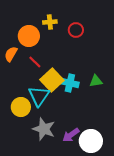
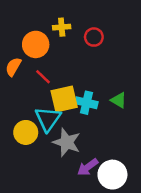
yellow square: (52, 80) -> (64, 99), turned 30
green triangle: (96, 81) -> (119, 100), turned 40
gray star: (44, 129) -> (67, 142), moved

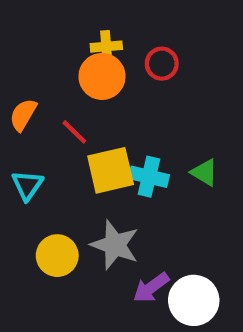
orange circle: (36, 44) -> (102, 76), moved
cyan triangle: (48, 119) -> (27, 185), moved, size x0.7
yellow circle: (26, 132) -> (57, 256), moved

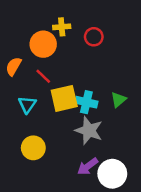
orange circle: (102, 76) -> (43, 44), moved
green triangle: (204, 172) -> (118, 100), turned 49
cyan triangle: (27, 185) -> (27, 105), moved
gray star: (115, 245) -> (89, 131), moved

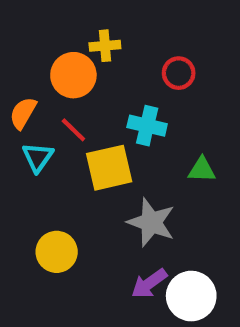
red circle: (94, 37) -> (179, 73), moved
green triangle: (118, 100) -> (202, 170), turned 42
cyan cross: (86, 102) -> (147, 126), moved
cyan triangle: (27, 105) -> (38, 157), moved

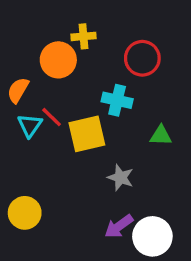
red circle: (179, 73) -> (142, 58), size x1.4
red line: (73, 130) -> (52, 117), moved
gray star: (151, 222) -> (120, 178), size x0.7
yellow circle: (57, 252) -> (25, 213), moved

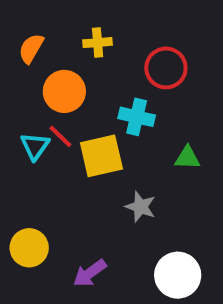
orange circle: (58, 60) -> (64, 91), moved
orange semicircle: (18, 90) -> (31, 48), moved
purple arrow: (119, 226) -> (90, 273), moved

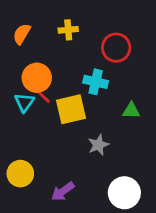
orange circle: (64, 91) -> (37, 78), moved
gray star: (141, 207) -> (98, 145), turned 30

